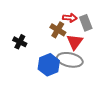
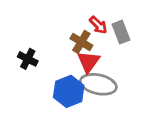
red arrow: (70, 18) -> (98, 25), turned 40
red triangle: (75, 42) -> (88, 62), moved

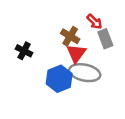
red arrow: (98, 25) -> (94, 22), moved
gray rectangle: (121, 32) -> (105, 39), moved

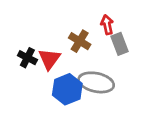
red arrow: (94, 22) -> (107, 25), turned -147
red triangle: (76, 53) -> (49, 59), moved

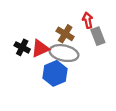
red triangle: (49, 59) -> (40, 49), turned 30
gray ellipse: (96, 82) -> (64, 53), moved

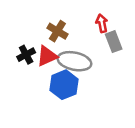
brown cross: (65, 34) -> (57, 31), moved
black cross: (22, 47) -> (26, 55), turned 35

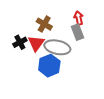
gray rectangle: (114, 42) -> (78, 32), moved
red triangle: (47, 56) -> (36, 43), turned -30

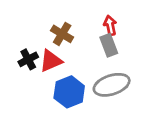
red triangle: (36, 43) -> (51, 61), turned 30
gray ellipse: (57, 47) -> (112, 85), moved, turned -30

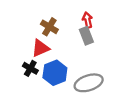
black cross: (28, 59) -> (30, 68), moved, turned -32
gray ellipse: (112, 85) -> (89, 83), moved

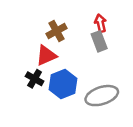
brown cross: (49, 27) -> (57, 31), turned 30

